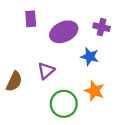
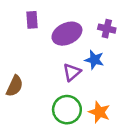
purple triangle: (46, 71) -> (72, 72), moved
orange star: (94, 91) -> (99, 112), moved

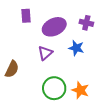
purple triangle: (72, 72) -> (45, 53), moved

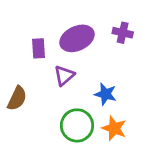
purple rectangle: (26, 16) -> (38, 48), moved
blue star: (76, 48) -> (106, 94), moved

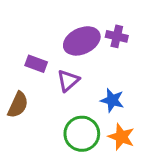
purple cross: (123, 33) -> (117, 36), moved
purple rectangle: (38, 48) -> (36, 64), moved, turned -66

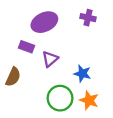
purple cross: (117, 36) -> (88, 18), moved
purple ellipse: (82, 41) -> (44, 22), moved

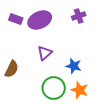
purple cross: (88, 18) -> (79, 16), turned -32
purple rectangle: (26, 47) -> (16, 19), moved

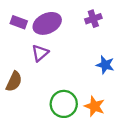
purple triangle: (45, 53) -> (40, 53), moved
blue star: (74, 66) -> (105, 65), moved

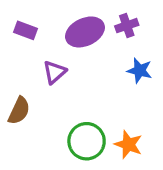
purple ellipse: (47, 23) -> (85, 32), moved
blue star: (105, 65) -> (140, 71), moved

